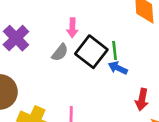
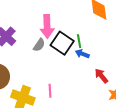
pink arrow: (72, 28) -> (47, 26), size x1.6
red arrow: (142, 100) -> (101, 76), turned 133

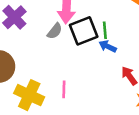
black square: (62, 43) -> (84, 31), turned 30

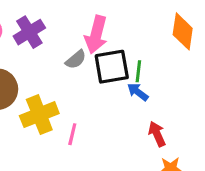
yellow cross: (29, 95) -> (39, 115), moved, turned 32

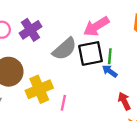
pink arrow: (96, 35) -> (96, 26), moved, turned 45
gray semicircle: (76, 60) -> (64, 49), size x1.6

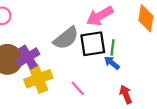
purple cross: (31, 30) -> (28, 57), moved
pink line: (63, 103) -> (78, 88), moved, turned -56

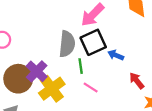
gray semicircle: (66, 38) -> (67, 44), turned -30
green line: (113, 47) -> (81, 66), moved

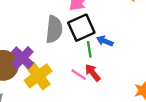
green line: (81, 66) -> (89, 49), moved
red arrow: (137, 81) -> (93, 73), moved

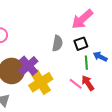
black square: (81, 28) -> (81, 44), size x0.6
gray semicircle: (54, 29) -> (57, 43), size x0.7

